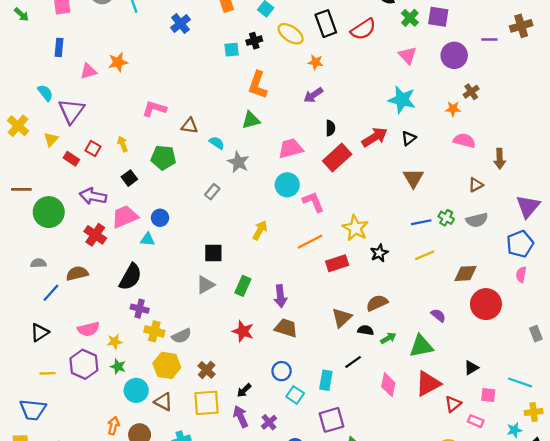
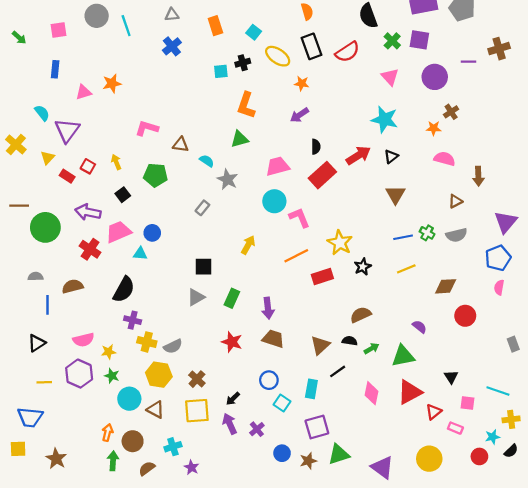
blue line: (51, 293) -> (48, 305), turned -42
red circle: (486, 304) -> (465, 316), size x0.7
brown triangle: (342, 318) -> (320, 345), moved
black triangle: (471, 368) -> (451, 377), turned -32

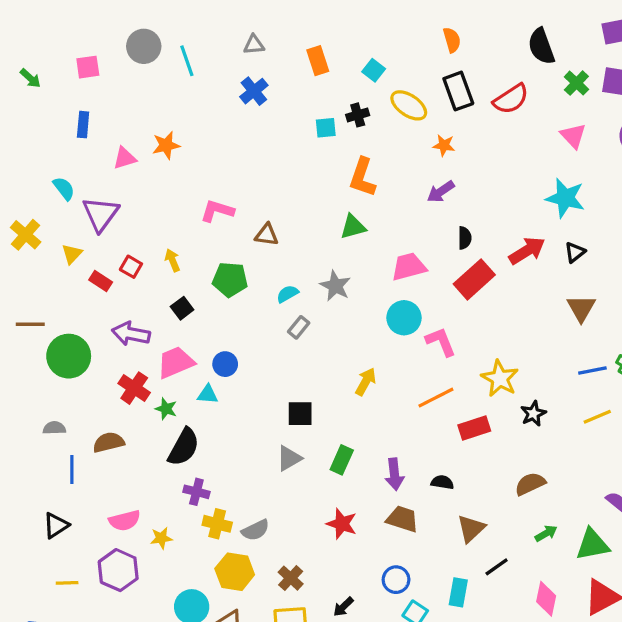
cyan semicircle: (207, 161) -> (287, 294), moved, turned -64
black semicircle: (350, 341) -> (442, 482), moved
green star: (112, 376) -> (166, 409), moved

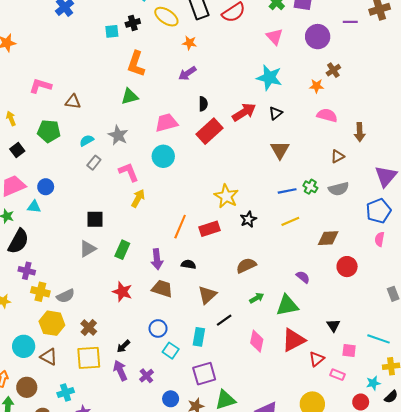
pink L-shape: (441, 342) -> (129, 172), moved
orange line: (436, 398) -> (180, 227), moved, turned -40

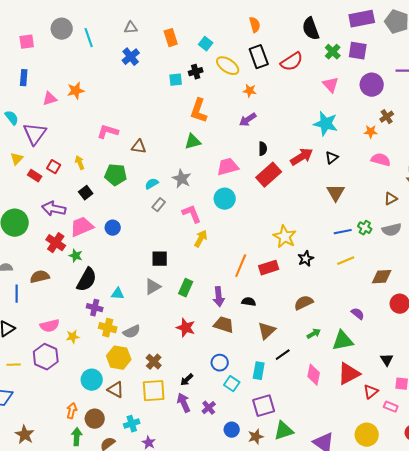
cyan triangle: (34, 207) -> (118, 294), moved

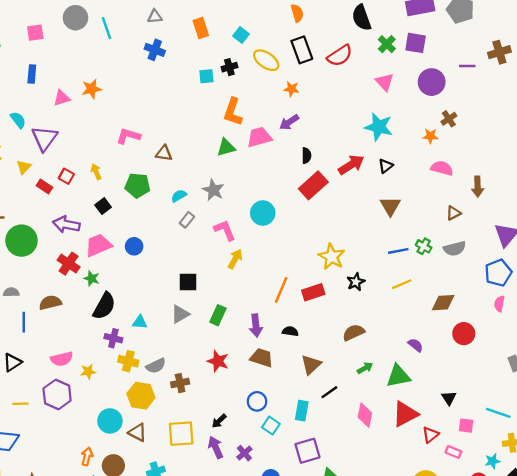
blue cross: (131, 57) -> (155, 50), turned -30
pink trapezoid: (228, 167) -> (259, 137), moved
brown cross: (154, 362) -> (180, 383), moved, turned 35

